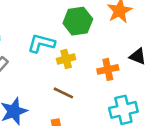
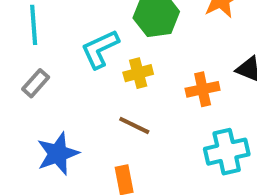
cyan L-shape: (41, 43) -> (100, 49), turned -40

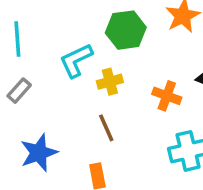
orange cross: (203, 89) -> (167, 96), turned 32
brown line: (134, 125) -> (106, 128), turned 40

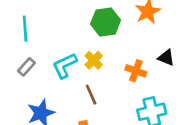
cyan L-shape: (76, 60) -> (65, 66), moved
yellow cross: (110, 82) -> (94, 60), turned -30

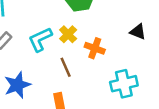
orange cross: (136, 71) -> (95, 48), moved

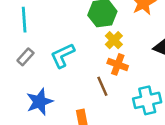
yellow cross: (68, 34) -> (114, 40), moved
brown line: (66, 67) -> (102, 86), moved

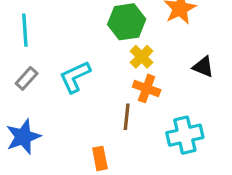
brown line: (102, 86) -> (127, 117), turned 30
blue star: (40, 102) -> (23, 137), moved

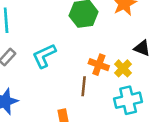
yellow cross: (142, 57) -> (123, 68), moved

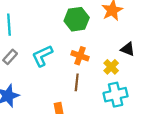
orange cross: (99, 65) -> (80, 56), moved

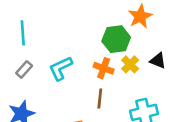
green hexagon: (77, 19) -> (116, 39), moved
yellow cross: (111, 67) -> (130, 64), moved

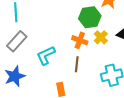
cyan L-shape: (61, 68) -> (46, 55), moved
gray rectangle: (24, 69) -> (17, 41), size x1.5

